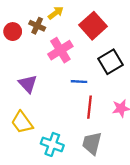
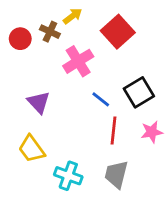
black square: (110, 62) -> (139, 92), moved
blue line: (79, 82) -> (101, 99), turned 35

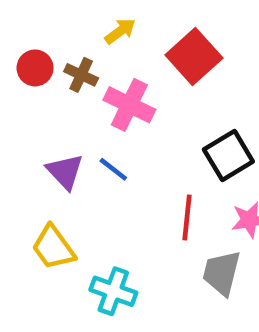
brown cross: (50, 32) -> (81, 75), moved
pink cross: (78, 61) -> (129, 105), turned -32
blue line: (101, 99) -> (113, 169), moved
gray trapezoid: (116, 174) -> (222, 273), moved

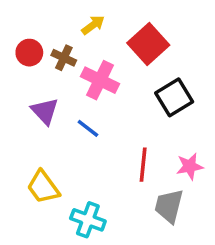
black square: (228, 155) -> (174, 97), moved
purple triangle: (65, 172) -> (45, 111), moved

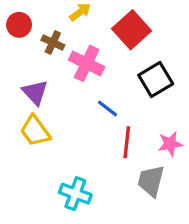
red circle: (29, 53) -> (19, 25), moved
blue line: (88, 128) -> (107, 108), moved
yellow trapezoid: (43, 187) -> (35, 131), moved

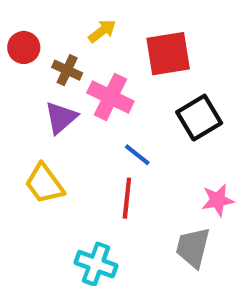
red square: (132, 30) -> (168, 54), turned 33
purple triangle: (35, 92) -> (61, 118), moved, turned 32
red line: (127, 142) -> (127, 198), moved

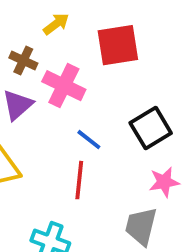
black square: (199, 118) -> (151, 128), moved

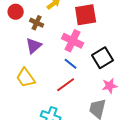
pink cross: (64, 86) -> (73, 41), moved
red line: (79, 180) -> (66, 85), turned 48

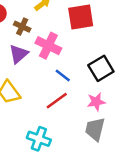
pink cross: (73, 41) -> (48, 46), moved
pink star: (110, 86) -> (96, 102), moved

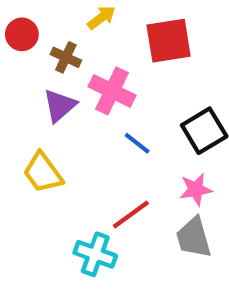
red line: (57, 101) -> (131, 214), moved
gray trapezoid: (95, 129) -> (194, 238), turned -30

